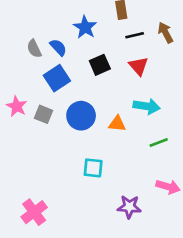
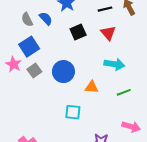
blue square: (57, 78) -> (29, 47), moved
gray square: (44, 114) -> (34, 71), turned 32
orange triangle: (117, 124) -> (92, 87), moved

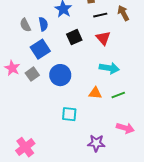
blue semicircle: (46, 18) -> (43, 24), turned 32
blue square: (29, 47) -> (40, 49), moved
orange triangle: (92, 87) -> (95, 93), moved

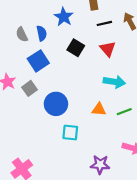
black square: (74, 37) -> (76, 48), turned -35
blue circle: (60, 75) -> (56, 104), moved

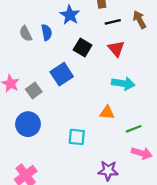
blue square: (38, 61) -> (62, 74), moved
blue circle: (56, 104) -> (28, 124), moved
green line: (124, 112) -> (134, 129), moved

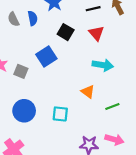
gray square: (34, 90) -> (21, 71), turned -32
orange triangle: (107, 113) -> (88, 92), turned 32
blue circle: (28, 124) -> (24, 111), moved
pink arrow: (142, 153) -> (114, 139), moved

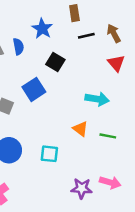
red triangle: (96, 33) -> (116, 63), moved
green line: (112, 107) -> (108, 136), moved, turned 32

